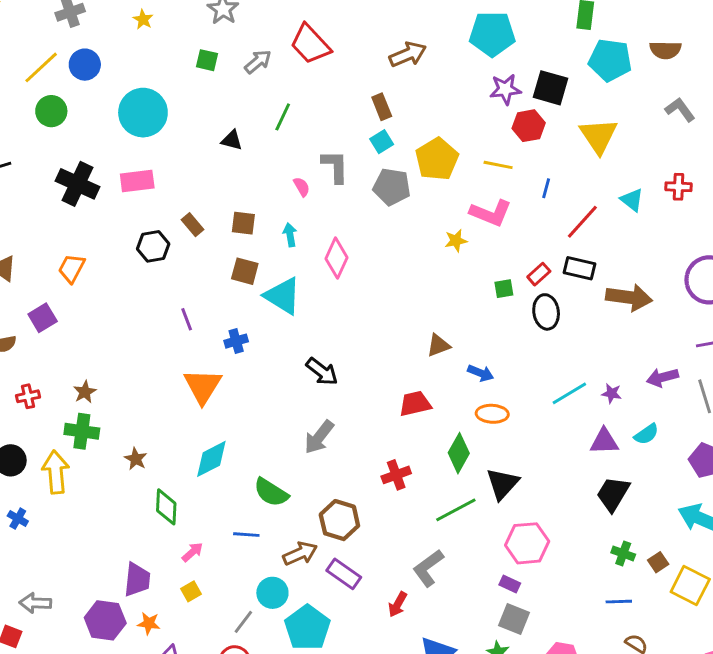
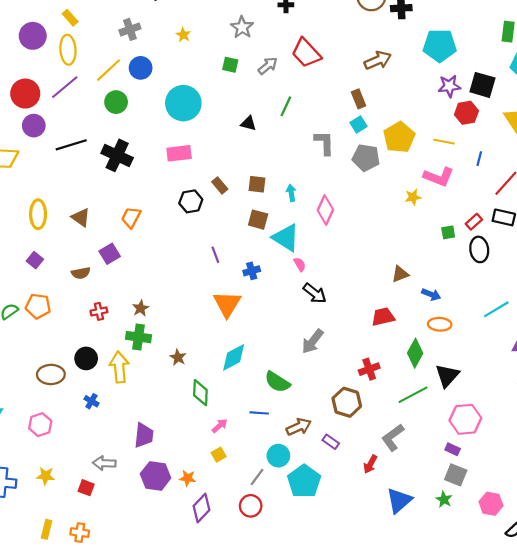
black cross: (77, 184) -> (117, 155), moved
pink semicircle: (302, 187) -> (300, 264), moved
brown hexagon: (339, 520) -> (347, 402), moved
purple rectangle: (344, 574) -> (331, 442), size x0.7
purple trapezoid: (137, 580) -> (144, 435), moved

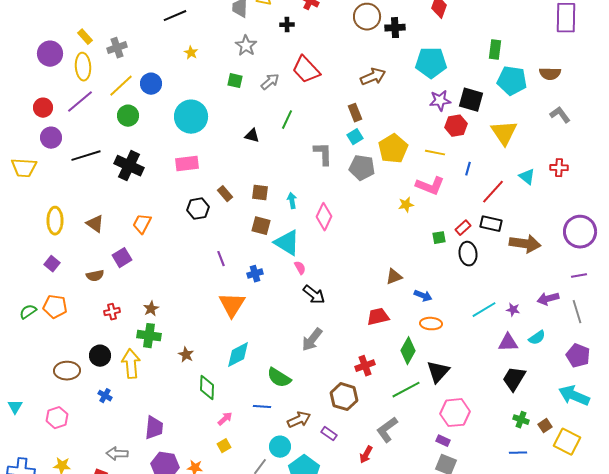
gray cross: (130, 29) -> (117, 48), moved
red circle: (25, 94) -> (43, 108), size x0.7

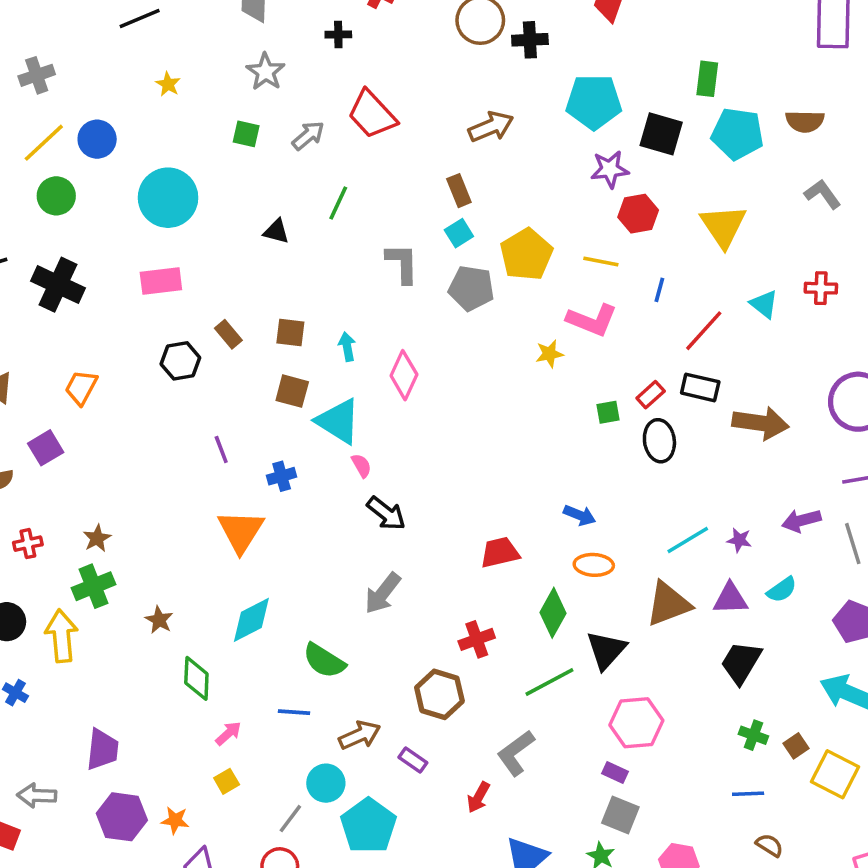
black square: (471, 100) -> (661, 134), moved
brown triangle: (394, 277) -> (668, 604), moved, size x1.6
green cross: (149, 336) -> (93, 586), turned -30

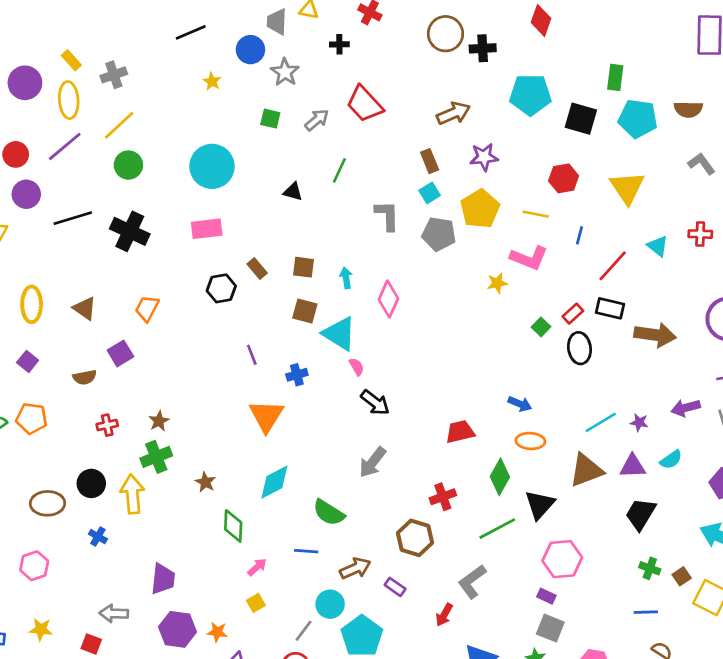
blue circle: (97, 139) -> (250, 50), moved
purple star: (610, 169) -> (484, 157), moved
green square: (608, 412) -> (541, 327), turned -36

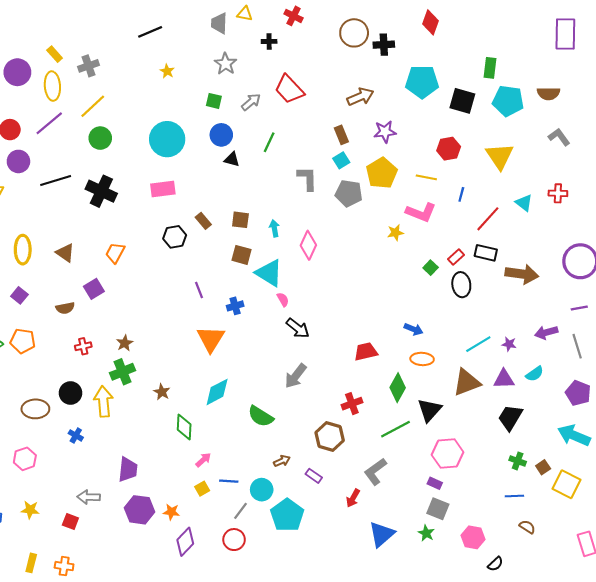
blue circle: (250, 50) -> (221, 135), moved
blue line: (306, 551) -> (229, 481), moved
brown arrow: (355, 568) -> (282, 461), size x0.7

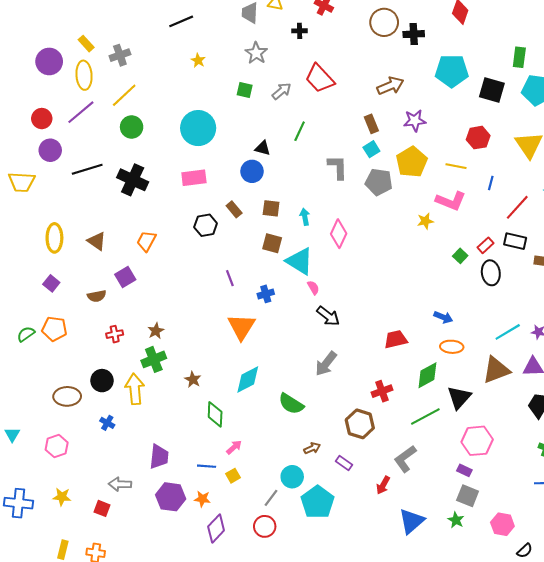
blue circle: (221, 135) -> (252, 171), moved
green diamond: (398, 388) -> (427, 375), turned 32
blue line: (229, 481) -> (207, 466), moved

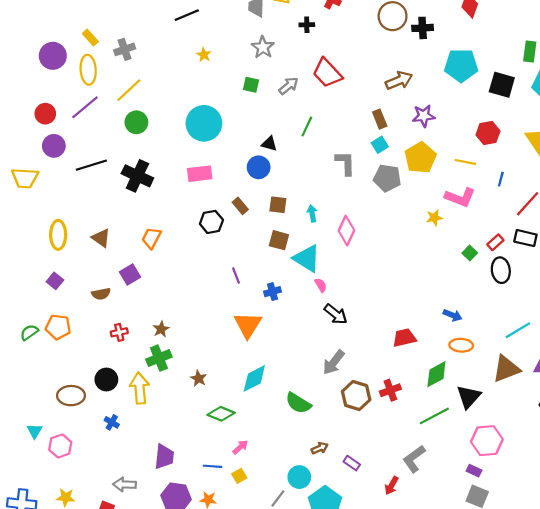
green diamond: (215, 414) -> (221, 414), turned -70
brown hexagon: (360, 424) -> (356, 396), moved
cyan triangle: (12, 434) -> (35, 431), moved

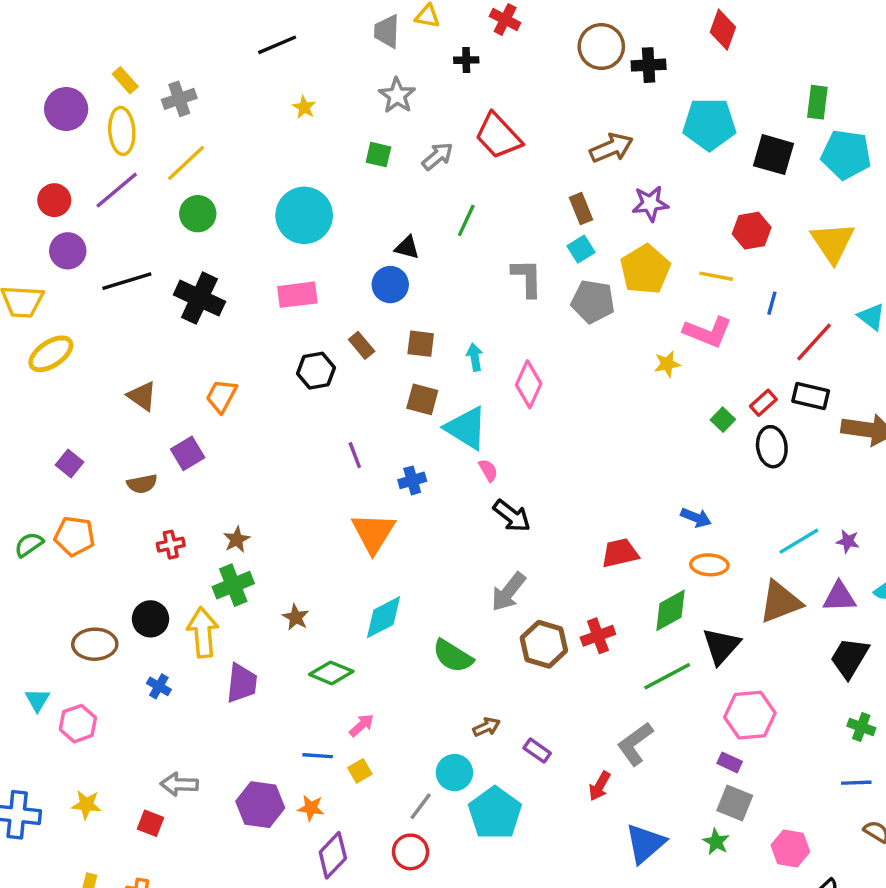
yellow ellipse: (58, 235) -> (51, 354), moved, turned 56
purple trapezoid: (164, 457) -> (242, 683), moved

